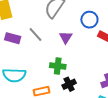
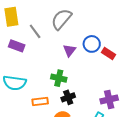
blue circle: (89, 20) -> (92, 44), moved
gray line: (35, 35) -> (35, 31), moved

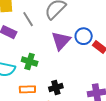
purple triangle: (70, 50) -> (61, 41), size x1.5
green cross: (59, 78) -> (30, 61), moved

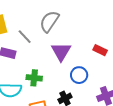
blue circle: (84, 36) -> (79, 75), moved

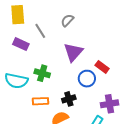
gray semicircle: (49, 21) -> (67, 20), size x0.6
red rectangle: (100, 50) -> (102, 67), moved

